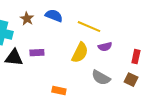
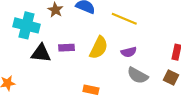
purple semicircle: (105, 47) -> (129, 52), moved
yellow semicircle: (80, 53) -> (99, 48), moved

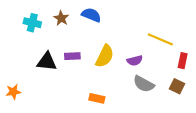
yellow line: (124, 19) -> (160, 39), moved
cyan cross: (27, 25) -> (32, 23), moved, size x0.7

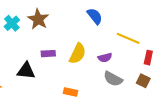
blue semicircle: (91, 15) -> (95, 16), moved, turned 30
brown star: (61, 18) -> (38, 19), size x1.5
cyan cross: (32, 23) -> (12, 23), turned 35
black triangle: (47, 62) -> (26, 71), moved

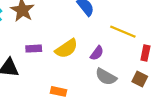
yellow semicircle: (78, 54) -> (66, 49), turned 30
purple semicircle: (105, 58) -> (97, 53), turned -40

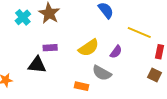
purple rectangle: (34, 49) -> (50, 48), moved
gray semicircle: (106, 77) -> (102, 73), moved

